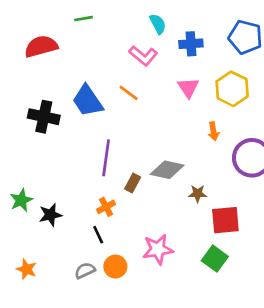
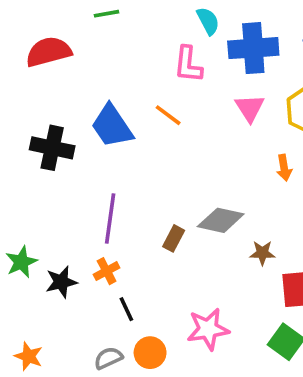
blue cross: (191, 44) -> (253, 48), size x1.5
pink L-shape: (143, 56) -> (188, 64), turned 56
purple line: (106, 158) -> (110, 218), moved
orange cross: (106, 207) -> (107, 271), moved

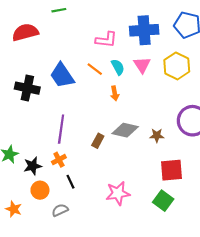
cyan semicircle: (208, 21) -> (118, 67), moved
pink L-shape: (188, 64) -> (106, 40), turned -90
orange arrow: (284, 168) -> (115, 93), moved
brown star: (262, 253) -> (157, 135), moved
orange circle: (150, 353) -> (40, 190), moved

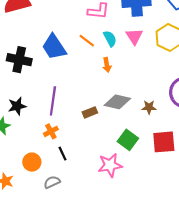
brown rectangle: (98, 141) -> (90, 112), turned 40
black star: (33, 166) -> (17, 106), moved
green square: (163, 201) -> (128, 140), moved

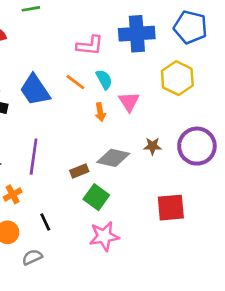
pink triangle: (134, 36) -> (129, 102), moved
brown star: (149, 107) -> (152, 146), moved
orange cross: (51, 131) -> (13, 194), moved
green square: (128, 140) -> (96, 197), moved

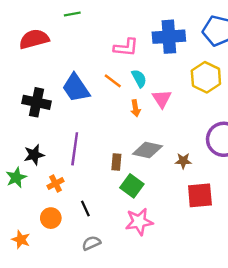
brown star: (152, 146) -> (183, 161), moved
brown rectangle: (79, 171) -> (116, 162), turned -63
gray semicircle: (32, 257) -> (91, 243), moved

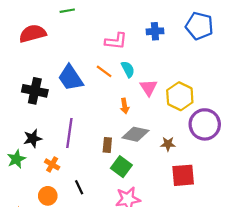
blue cross: (169, 37) -> (155, 31), size x0.6
yellow hexagon: (206, 77) -> (180, 96), moved
orange arrow: (136, 108) -> (125, 106), moved
orange cross: (56, 183) -> (52, 164), turned -32

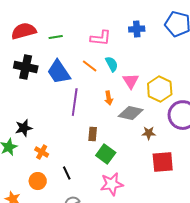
green line: (67, 11) -> (56, 37), moved
black cross: (35, 91) -> (26, 67), moved
purple line: (69, 133) -> (75, 102), moved
gray diamond: (135, 134) -> (131, 113), moved

